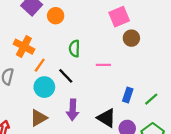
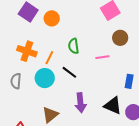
brown circle: (131, 38) -> (120, 38), moved
orange line: (40, 65) -> (49, 58), moved
cyan circle: (44, 87) -> (45, 78), moved

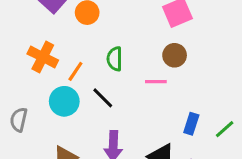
brown circle: (120, 38) -> (175, 55), moved
gray semicircle: (16, 81) -> (19, 120), moved

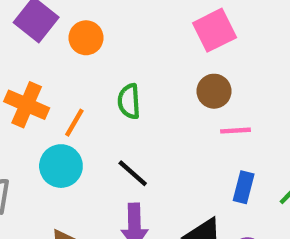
pink line: (156, 82) -> (235, 131), moved
black line: (103, 98) -> (133, 173), moved

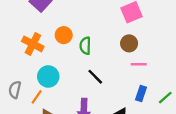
orange circle: (86, 38) -> (64, 35), moved
orange line: (74, 123) -> (37, 97), moved
black line: (133, 173) -> (95, 77), moved

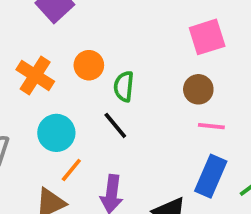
black line: (95, 77) -> (115, 125), moved
blue rectangle: (141, 94) -> (211, 176), size x1.5
orange line: (37, 97) -> (71, 170), moved

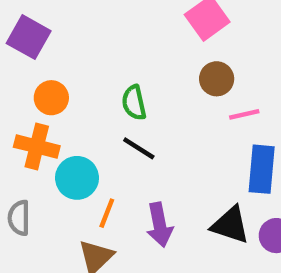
orange circle: (89, 65) -> (51, 98), moved
orange cross: (35, 75) -> (37, 146), moved

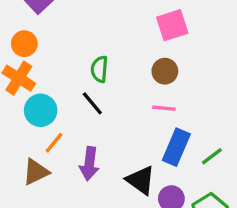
orange circle: (51, 98) -> (24, 44), moved
pink line: (244, 114) -> (164, 108), moved

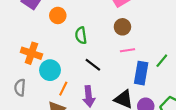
orange circle: (24, 44) -> (58, 15), moved
black line: (92, 103) -> (93, 65), moved
green line: (212, 156) -> (162, 61), moved

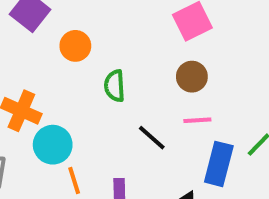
black line: (93, 65) -> (152, 138), moved
orange line: (63, 89) -> (74, 181), turned -48

